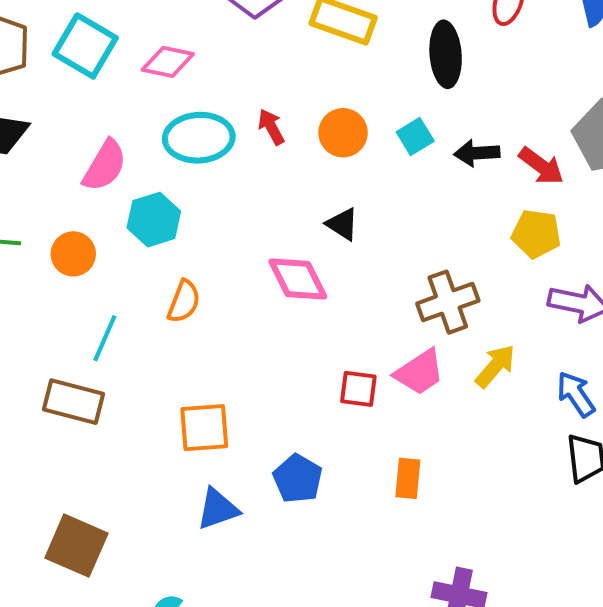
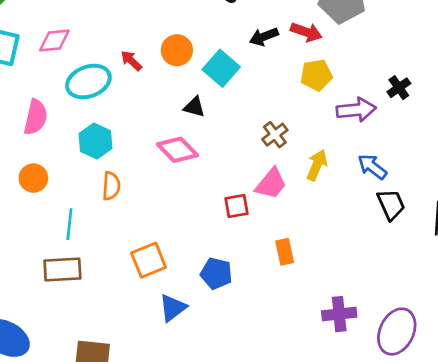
cyan square: (415, 136) -> (221, 68), moved, size x1.5
cyan hexagon: (154, 220) -> (95, 141), moved
brown cross: (448, 302) -> (275, 135), size x0.7

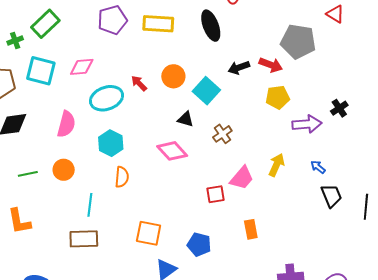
brown cross: (275, 135) -> (222, 134), moved
blue arrow: (372, 167) -> (318, 167), size x0.7
orange square: (149, 260) -> (149, 233), turned 32

